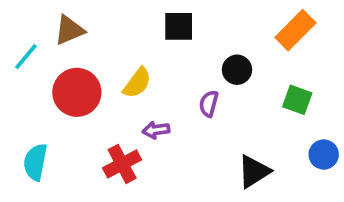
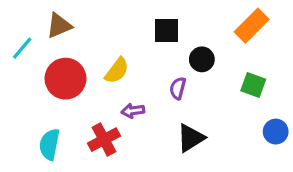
black square: (179, 26) -> (167, 30), moved
cyan semicircle: (35, 162) -> (49, 144), moved
black triangle: (254, 171) -> (191, 138), moved

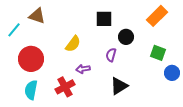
brown triangle: (59, 26) -> (37, 16), turned 42
red circle: (65, 79) -> (31, 59), moved
blue circle: (276, 132) -> (172, 73), moved

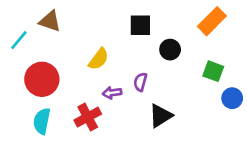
purple semicircle: (111, 55) -> (140, 82), moved

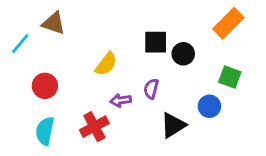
black square: (140, 25) -> (156, 42), moved
red circle: (42, 79) -> (45, 86), size x0.7
blue circle: (232, 98) -> (209, 106), moved

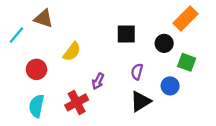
black circle: (183, 54) -> (164, 43), moved
yellow semicircle: (106, 64) -> (72, 52), moved
purple semicircle: (151, 89) -> (137, 72), moved
purple arrow: (121, 100) -> (98, 81), turned -56

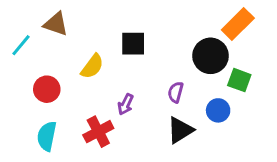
black square: (126, 34) -> (133, 44), moved
black circle: (164, 43) -> (211, 56), size x1.5

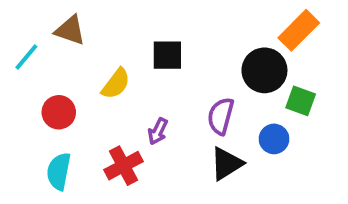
purple semicircle: (176, 92) -> (221, 116), size x1.4

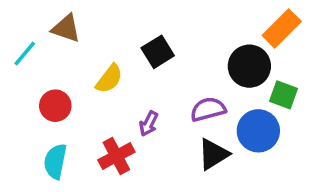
black square: (167, 55) -> (158, 52), turned -32
purple semicircle: (221, 116) -> (208, 109), turned 60
blue circle: (274, 139) -> (258, 131), size x1.5

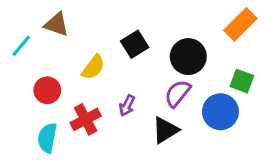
black circle: (249, 66) -> (188, 57), moved
purple semicircle: (208, 109) -> (178, 93), turned -36
black triangle: (213, 154) -> (165, 130), moved
red cross: (116, 156) -> (86, 119), moved

